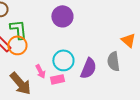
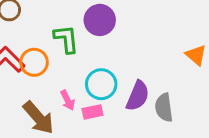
green L-shape: (18, 29) -> (66, 39), moved
gray semicircle: (113, 61) -> (164, 108), moved

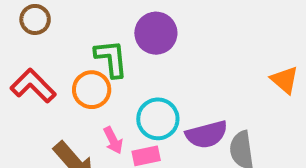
orange circle: (34, 62) -> (92, 90), moved
purple semicircle: (138, 96) -> (207, 134), turned 52

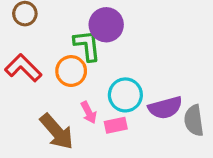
purple circle: (156, 33) -> (106, 25), moved

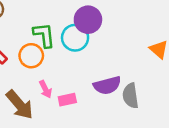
purple circle: (106, 25) -> (88, 20), moved
cyan circle: (125, 95) -> (75, 38), moved

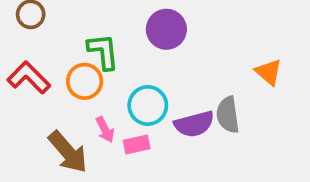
cyan circle: (75, 38) -> (148, 105), moved
gray semicircle: (130, 96) -> (228, 115), moved

